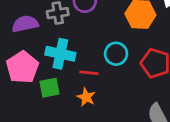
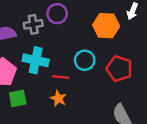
green square: (50, 88) -> (18, 98), moved

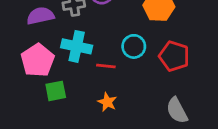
orange star: (58, 98) -> (107, 102), moved

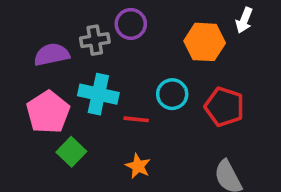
green square: (56, 91) -> (71, 152), turned -35

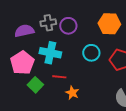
purple circle: (131, 24) -> (68, 26), moved
red line: (136, 119) -> (59, 77), moved

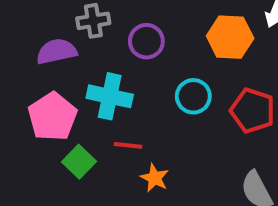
gray cross: (48, 23) -> (93, 21), moved

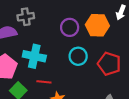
purple circle: (146, 41) -> (70, 27), moved

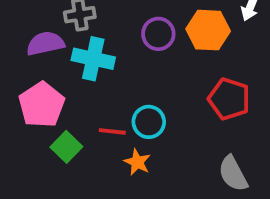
cyan cross: (34, 56) -> (93, 59), moved
cyan circle: (78, 56) -> (149, 122), moved

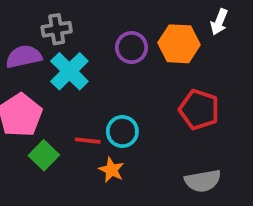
cyan cross: (93, 59) -> (69, 71), turned 33
gray semicircle: (233, 174) -> (203, 181), turned -72

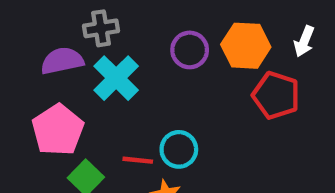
white arrow: (219, 22) -> (304, 41), moved
red pentagon: (199, 110) -> (276, 95), moved

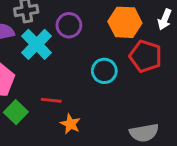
purple circle: (190, 50) -> (69, 25), moved
cyan circle: (179, 149) -> (104, 71), moved

